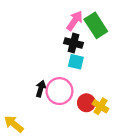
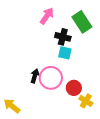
pink arrow: (75, 21) -> (47, 16), moved
yellow cross: (100, 106) -> (86, 101), moved

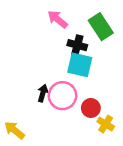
pink arrow: (47, 16) -> (58, 19), turned -84
cyan square: (65, 53) -> (80, 65), size x1.5

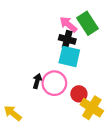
pink arrow: (58, 19) -> (68, 24), moved
yellow cross: (106, 124) -> (92, 108), size x1.5

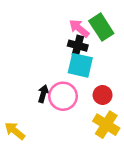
red circle: (79, 94) -> (103, 95), moved

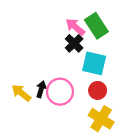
black cross: (78, 46) -> (74, 43), turned 30
cyan square: (80, 65) -> (94, 63), moved
yellow arrow: (15, 131) -> (21, 93), moved

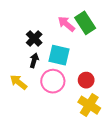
black cross: (74, 43) -> (34, 38), moved
cyan square: (94, 63) -> (59, 55), moved
black arrow: (41, 89) -> (34, 60), moved

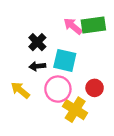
green rectangle: (85, 23) -> (93, 25), turned -65
black arrow: (34, 60) -> (37, 66), turned -112
yellow cross: (89, 105) -> (75, 110), moved

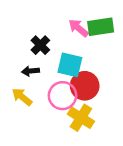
black arrow: (37, 66) -> (31, 71), moved
red circle: (95, 88) -> (85, 86), moved, size x1.5

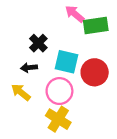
pink arrow: (78, 28) -> (75, 14), moved
red circle: (85, 86) -> (95, 72), moved
yellow cross: (81, 118) -> (58, 119), moved

